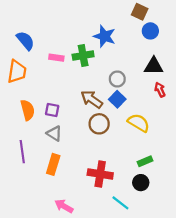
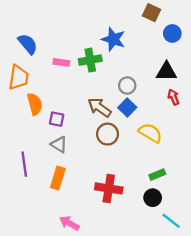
blue circle: (150, 31) -> (172, 33), moved
orange semicircle: (28, 110) -> (35, 104), moved
cyan line: (120, 203) -> (171, 221), moved

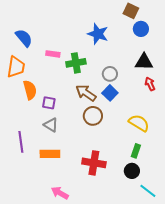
blue circle: (172, 33) -> (141, 29), moved
green cross: (90, 60) -> (76, 63), moved
yellow semicircle: (150, 133) -> (139, 123), moved
green rectangle: (157, 175) -> (136, 151), turned -48
orange rectangle: (58, 178) -> (50, 154), turned 72

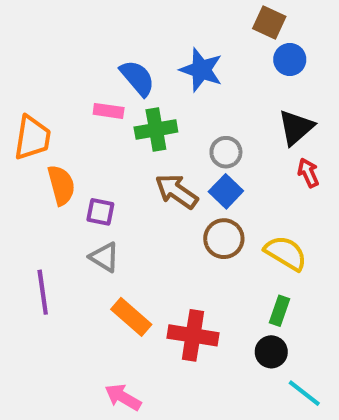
blue semicircle: (24, 38) -> (137, 78), moved
black triangle: (144, 62) -> (296, 127), turned -42
brown circle: (93, 116) -> (224, 239), moved
orange rectangle: (50, 154) -> (131, 317), moved, turned 42

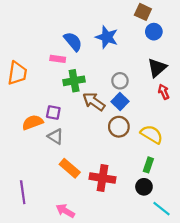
green cross: (156, 130) -> (74, 81), moved
orange semicircle: (61, 185) -> (33, 122), moved, turned -95
purple line: (43, 292) -> (23, 192), moved

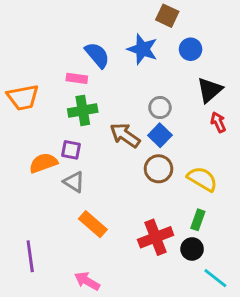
brown square: (143, 12) -> (167, 16), moved
blue circle: (154, 32) -> (191, 49), moved
orange trapezoid: (17, 73) -> (23, 97), turned 70
green cross: (74, 81) -> (83, 110), moved
red cross: (102, 178) -> (156, 237), moved, turned -30

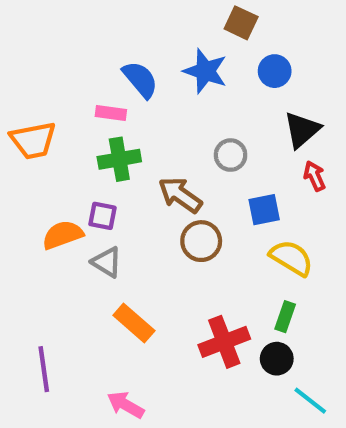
blue square: (160, 135) -> (264, 210), moved, turned 35
brown circle: (159, 169) -> (201, 241), moved

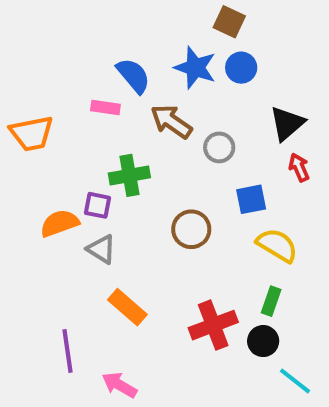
blue circle: (275, 71) -> (241, 68), moved
green cross: (119, 159) -> (129, 175), moved
brown arrow: (180, 195) -> (171, 121), moved
purple line: (44, 369) -> (68, 351), moved

